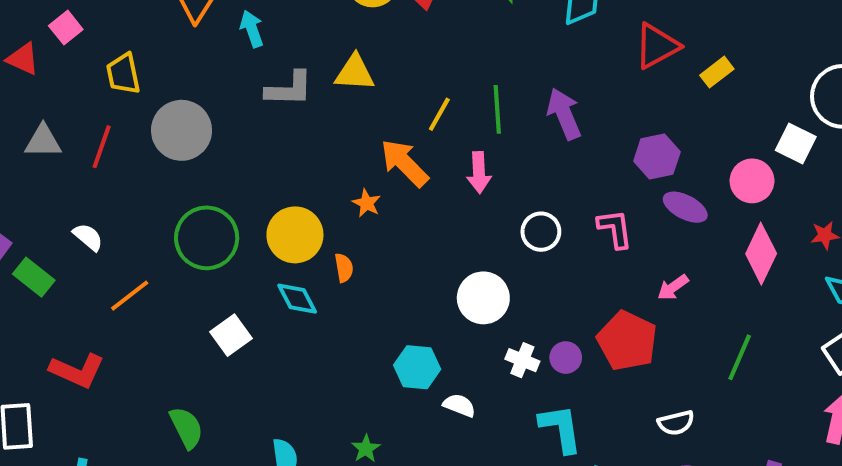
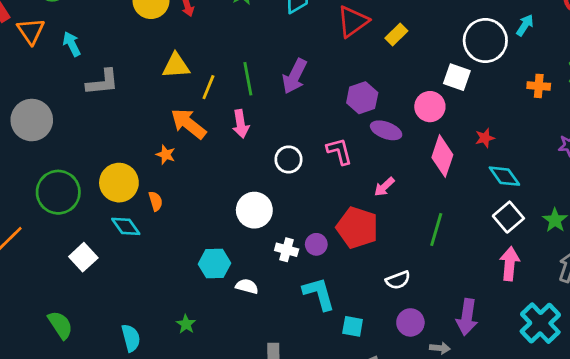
yellow triangle: (355, 73) -> (176, 66), moved
purple arrow: (564, 114) -> (295, 76), turned -124

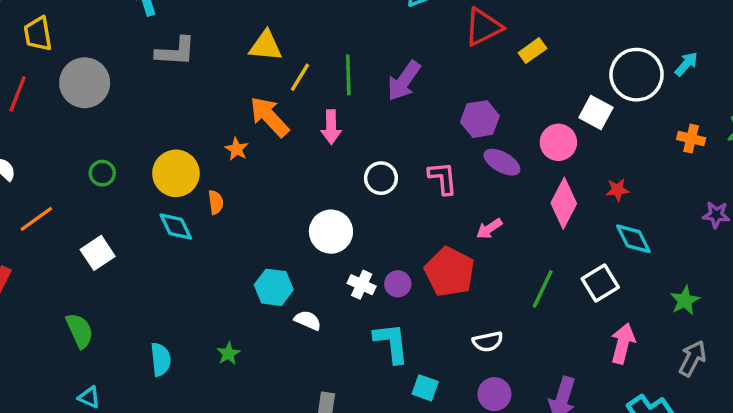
green circle: (58, 192) -> (102, 173), size x0.5
white square: (508, 217) -> (600, 283), moved
white square: (83, 257) -> (98, 253), moved

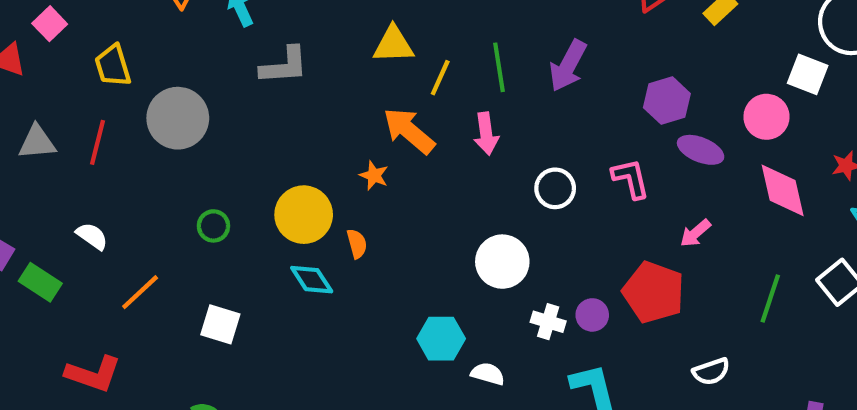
pink diamond: (564, 203) -> (783, 190), turned -33
white square: (98, 253) -> (220, 324), turned -32

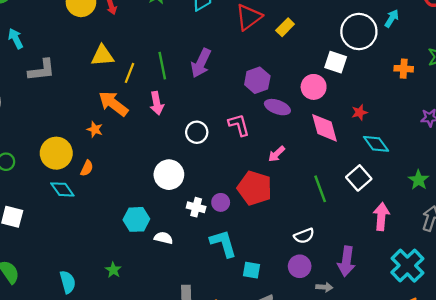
orange semicircle: (357, 244) -> (87, 168), turned 42
green line: (770, 299) -> (320, 189), turned -36
white semicircle: (711, 372) -> (304, 236), moved

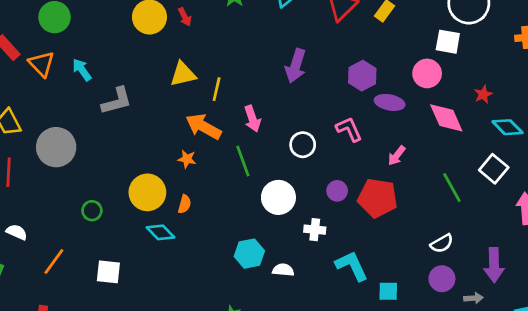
green line: (162, 66) -> (243, 161), moved
purple circle: (221, 202) -> (337, 191), moved

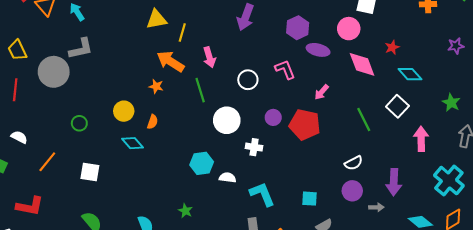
gray L-shape: (117, 101) -> (81, 49), moved
yellow circle: (147, 192) -> (124, 111), size x0.7
cyan L-shape: (352, 266) -> (262, 194), moved

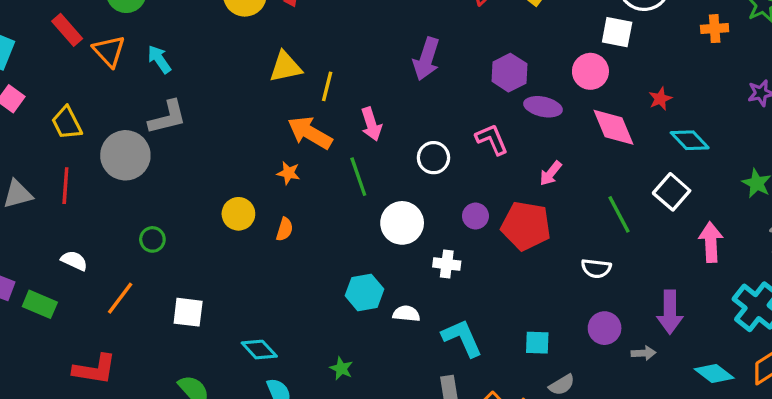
green circle: (79, 123) -> (152, 239), moved
cyan diamond: (132, 143) -> (259, 350), moved
white semicircle: (354, 163) -> (596, 268), moved, turned 36

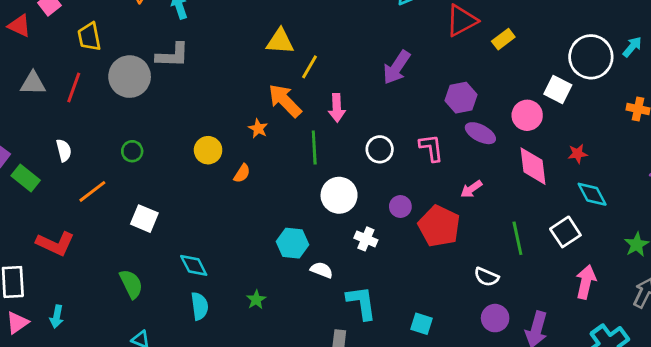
white semicircle: (74, 261) -> (64, 150), turned 35
purple circle: (605, 328) -> (495, 318), moved

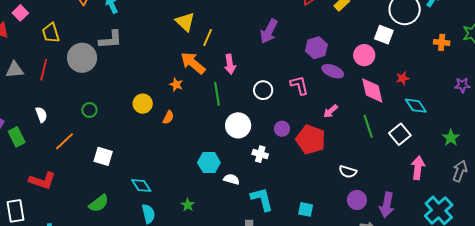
yellow triangle: (280, 41) -> (185, 22), turned 45
green rectangle: (26, 178) -> (17, 137), turned 30
green line: (517, 238) -> (368, 126), moved
green semicircle: (131, 284) -> (99, 203), turned 85

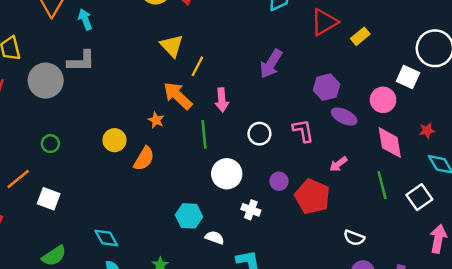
orange semicircle: (168, 117) -> (144, 159), size x1.5
white square: (103, 156) -> (49, 199), moved

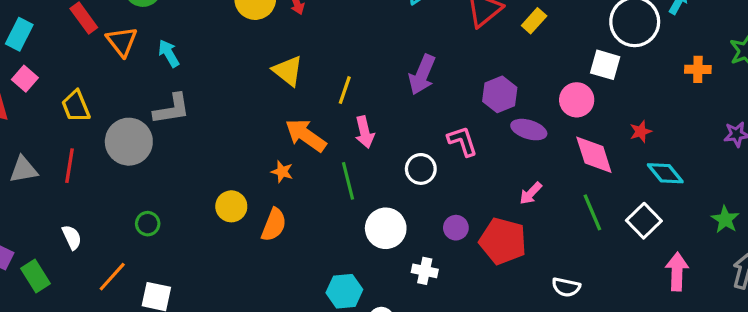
yellow line: (197, 66) -> (345, 90), moved
pink L-shape: (303, 131) -> (462, 141), moved

